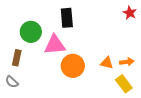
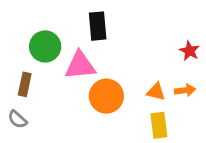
red star: (130, 13) -> (189, 51), moved
yellow rectangle: (124, 84) -> (159, 125), moved, turned 30

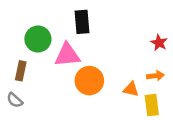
orange triangle: (156, 92) -> (131, 89), moved
yellow rectangle: (159, 125) -> (152, 105), moved

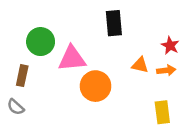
black rectangle: (82, 22) -> (114, 23), moved
orange arrow: (155, 76) -> (166, 70), moved
orange triangle: (131, 89) -> (140, 65), moved

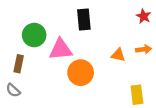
black rectangle: (114, 23) -> (84, 20), moved
red star: (170, 45) -> (144, 16), moved
orange arrow: (166, 70) -> (144, 49), moved

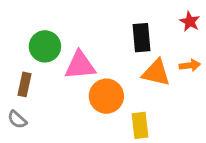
black rectangle: (84, 20) -> (141, 38), moved
orange triangle: (118, 55) -> (156, 73), size x1.5
yellow rectangle: (137, 95) -> (140, 125), moved

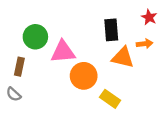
orange arrow: (190, 65) -> (145, 44), moved
yellow rectangle: (140, 125) -> (110, 99), turned -48

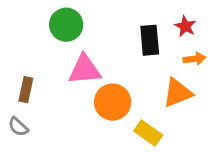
red star: (149, 17) -> (185, 26), moved
green circle: (35, 37) -> (66, 25), moved
orange triangle: (123, 57) -> (178, 93), moved, turned -35

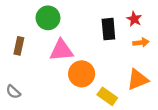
brown rectangle: (26, 90) -> (19, 46), moved
orange triangle: (178, 93) -> (138, 79), moved

